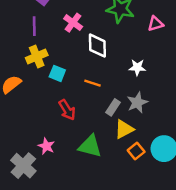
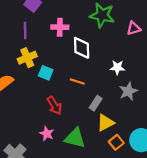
pink cross: (73, 23) -> (60, 27), turned -35
gray star: (137, 103) -> (128, 91), moved
pink star: (46, 146) -> (47, 134), moved

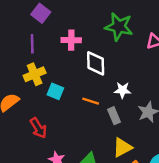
white star: (117, 67) -> (122, 90), moved
gray rectangle: (96, 103) -> (114, 116), moved, turned -56
red arrow: (54, 105) -> (38, 128), moved

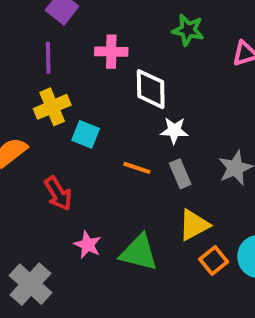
green star: (119, 27) -> (188, 30), size x0.7
white star: (122, 90) -> (174, 130), moved
orange line: (91, 101) -> (137, 168), moved

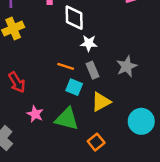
cyan square: (86, 134) -> (74, 87), moved
orange square: (214, 260) -> (96, 142), moved

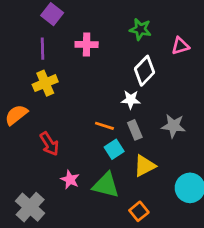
white diamond: (74, 18) -> (144, 71), moved, turned 45
gray star: (127, 66) -> (173, 126), turned 30
cyan square: (74, 87) -> (114, 149), turned 35

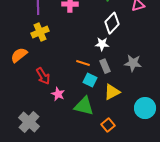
cyan square: (114, 149) -> (90, 80), turned -32
pink star: (70, 180) -> (58, 94), moved

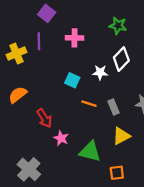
yellow cross: (40, 32) -> (17, 53), moved
white star: (102, 44) -> (100, 72), moved
cyan square: (90, 80) -> (72, 80), moved
orange square: (108, 125) -> (117, 173), turned 32

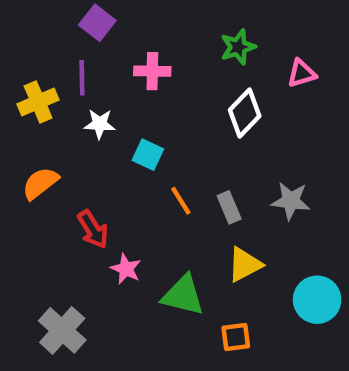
green star: (118, 26) -> (238, 47), turned -30
white star: (100, 72) -> (100, 124), moved
orange line: (89, 104) -> (181, 201), turned 40

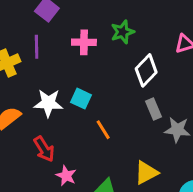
green star: (238, 47) -> (122, 32), moved
white star: (100, 124) -> (48, 103), moved, size x1.4
gray rectangle: (229, 207) -> (154, 109), moved

